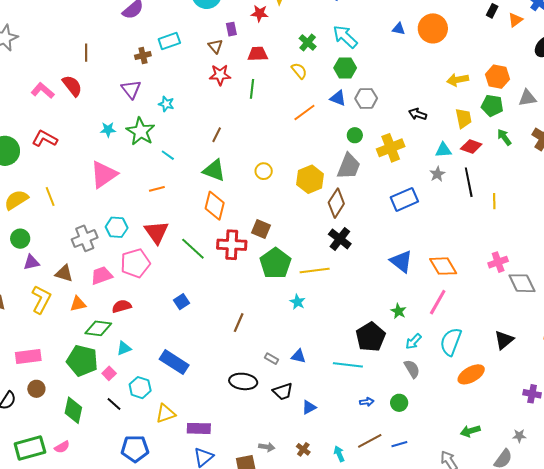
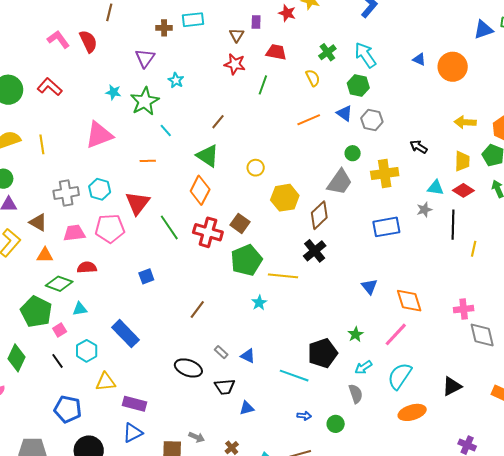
yellow hexagon: (310, 179) -> (285, 198), moved
blue triangle: (401, 261) -> (369, 287), size x0.7

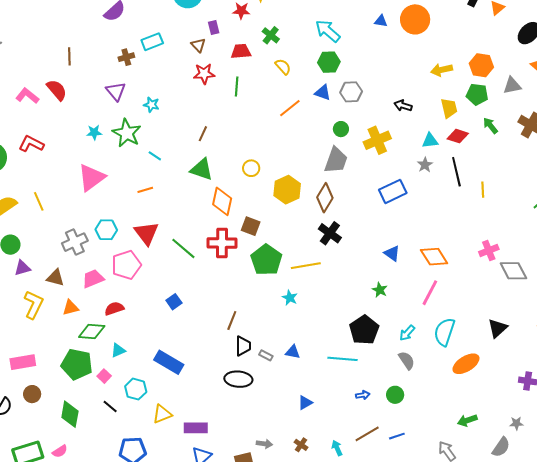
green cross: (327, 52) -> (271, 35), moved
orange diamond: (200, 190) -> (222, 201), moved
green star: (356, 334) -> (380, 290), moved
black trapezoid: (225, 387) -> (243, 346), moved, turned -70

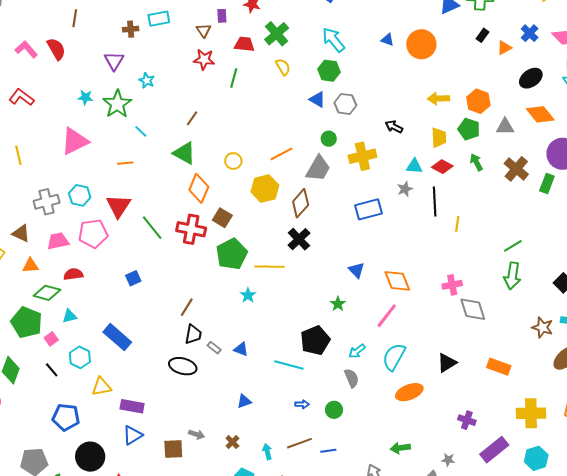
green cross: (271, 35) -> (277, 34), size x1.4
orange line: (290, 108) -> (281, 154), moved

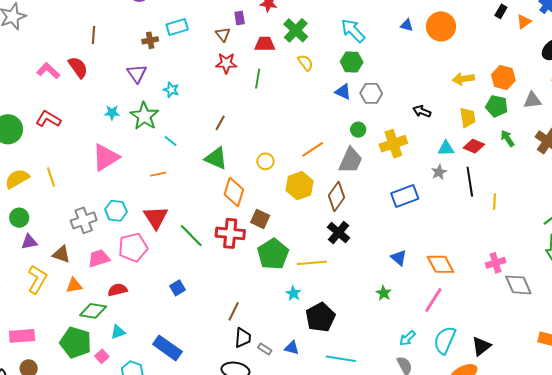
black pentagon: (315, 340) -> (320, 317), moved
black triangle: (447, 363) -> (481, 346), moved

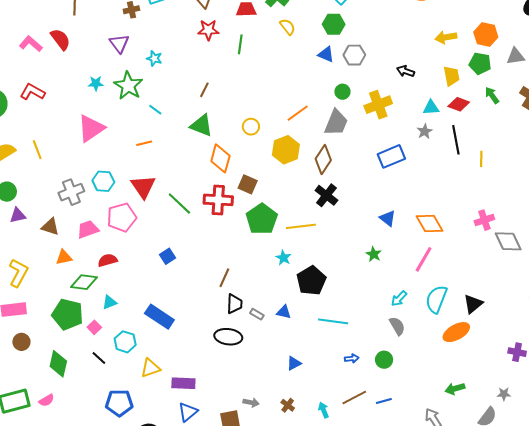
yellow L-shape: (37, 279) -> (18, 273), moved

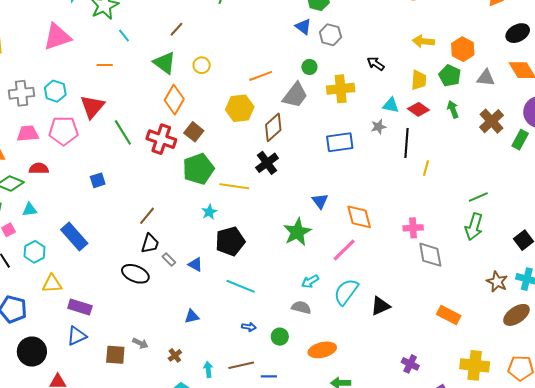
yellow circle: (251, 127) -> (202, 65), moved
green star: (374, 254) -> (297, 232), size x1.8
gray semicircle: (397, 326) -> (301, 307), turned -60
orange ellipse: (456, 332) -> (322, 350), moved

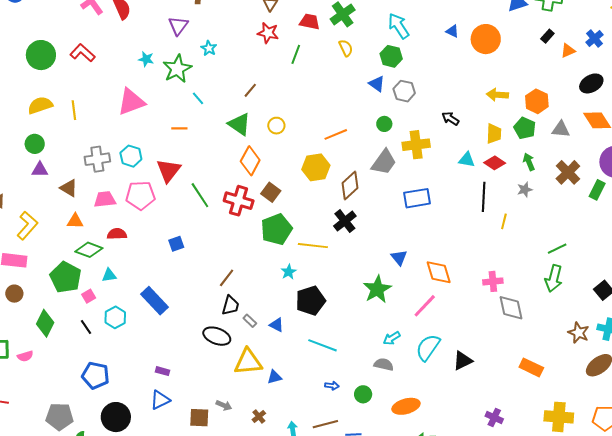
gray trapezoid: (295, 95) -> (384, 162), moved
gray star: (378, 127) -> (525, 190), moved
yellow triangle: (52, 284) -> (248, 362), moved, size x1.4
purple rectangle: (80, 307) -> (162, 371), size x0.6

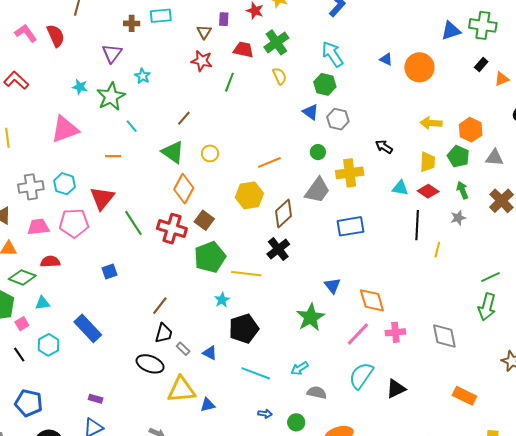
pink cross: (493, 281) -> (395, 332), moved
cyan arrow: (392, 338) -> (300, 368), moved

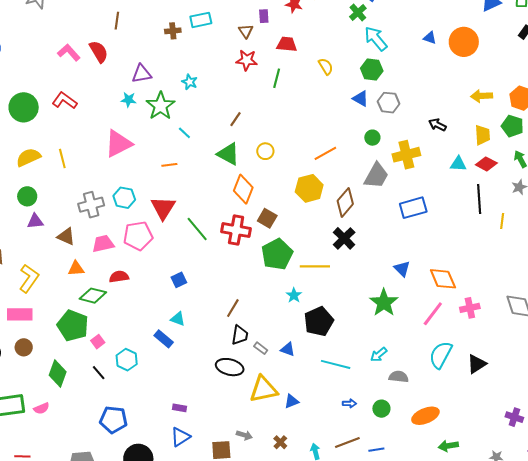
green cross: (276, 42) -> (358, 13), moved, size x0.7
purple triangle: (112, 53) -> (142, 74), moved, turned 50
cyan triangle: (42, 303) -> (178, 319), moved, turned 35
blue rectangle: (88, 328) -> (164, 339), size x0.7

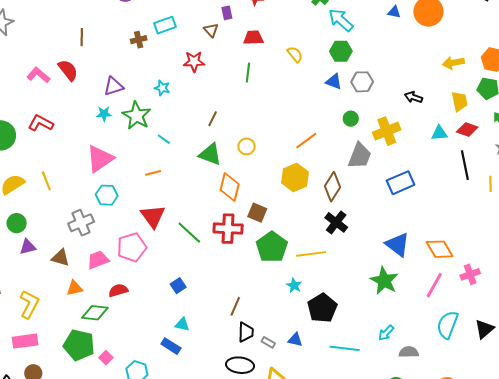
red star: (247, 60) -> (194, 62), moved
cyan hexagon: (124, 198) -> (107, 195), moved
blue triangle: (402, 269) -> (398, 245), size x1.5

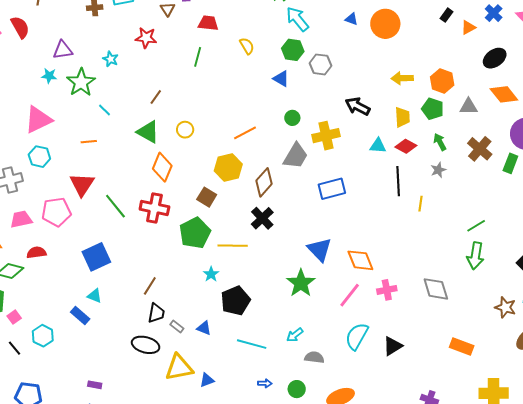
gray hexagon: (362, 82) -> (320, 64), moved
black arrow: (414, 97) -> (358, 106), size x1.4
brown square: (257, 213) -> (207, 197), moved
blue square: (178, 286) -> (96, 257), size x1.8

